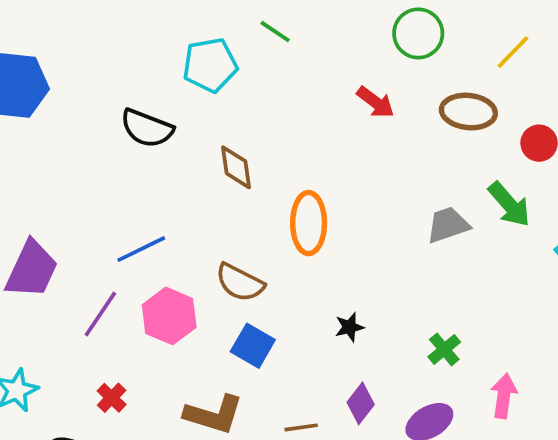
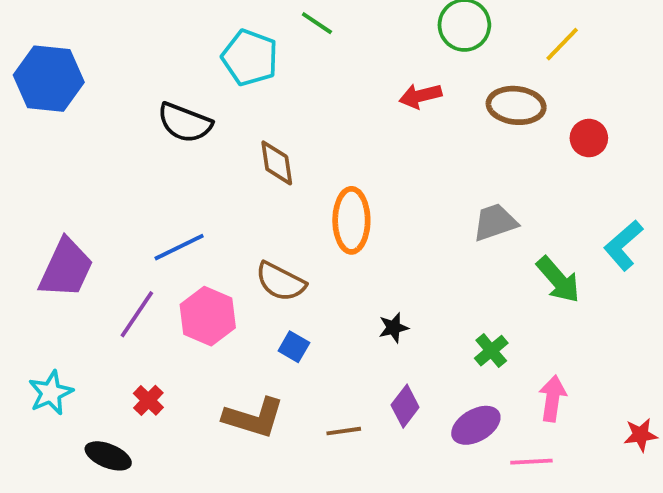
cyan pentagon: (210, 65) -> (250, 58), turned 30
red arrow: (375, 102) -> (420, 96), turned 129
green arrow: (509, 204) -> (558, 280), moved
blue square: (253, 346) -> (294, 347), size x0.7

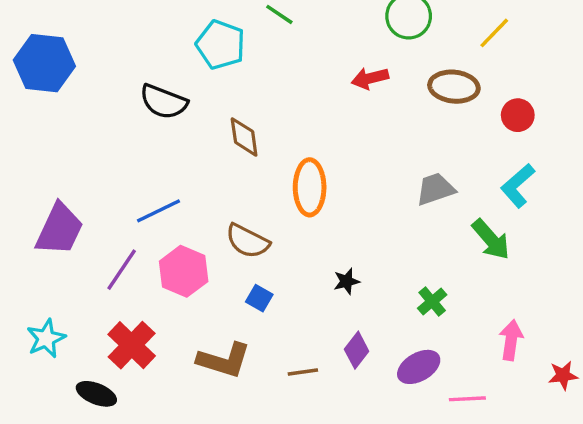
cyan L-shape: (623, 245) -> (518, 186), moved
pink arrow: (552, 398) -> (511, 340), moved
red cross: (148, 400) -> (132, 345), size x1.8

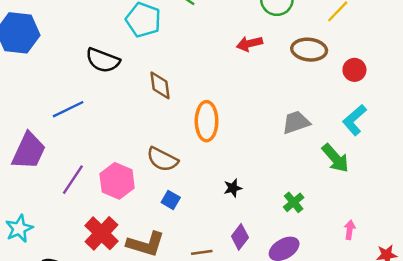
blue line: (158, 211) -> (68, 109), moved
pink arrow: (511, 340) -> (350, 230), size x0.7
red cross: (132, 345) -> (102, 233), moved

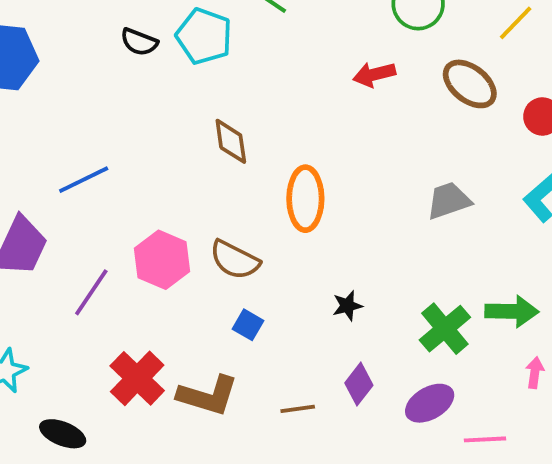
brown ellipse: (309, 50) -> (470, 84), turned 32
black semicircle: (103, 60) -> (139, 42), moved, size x0.7
green arrow: (335, 158) -> (512, 311), moved, turned -48
pink hexagon: (117, 181) -> (162, 260), moved
green cross: (294, 202) -> (445, 329), size x1.5

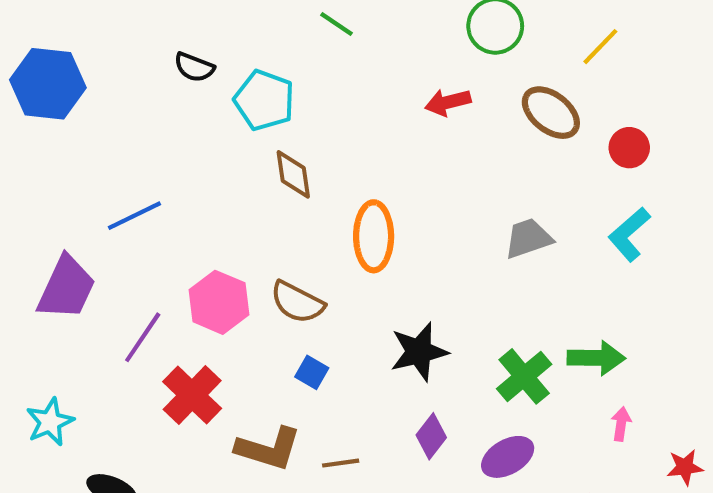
cyan pentagon: (204, 36) -> (264, 100), moved
black star: (347, 306) -> (419, 352), size x1.8
red cross: (137, 378) -> (192, 395), moved
brown line: (298, 409) -> (341, 463), moved

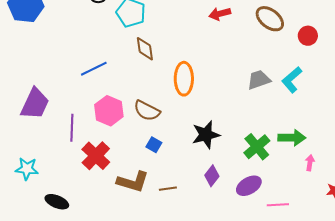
blue line: (134, 216) -> (94, 69), moved
cyan L-shape: (629, 234) -> (292, 80), moved
purple line: (143, 337) -> (72, 128), turned -32
cyan star: (50, 422) -> (27, 169), turned 30
pink arrow: (621, 424) -> (310, 163), moved

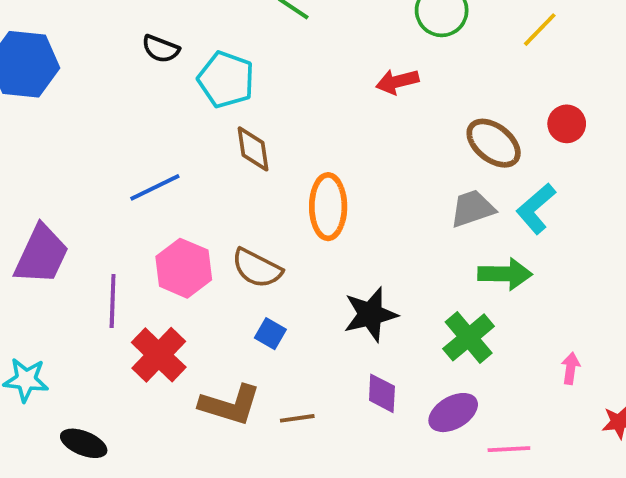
brown ellipse: (270, 19) -> (494, 143), moved
green arrow: (292, 138) -> (505, 274), moved
purple diamond: (212, 176) -> (382, 393), turned -35

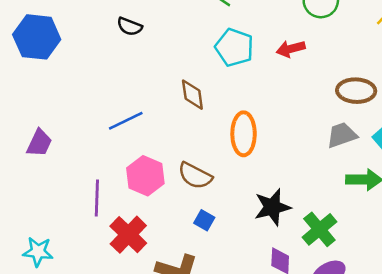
cyan pentagon: (226, 80) -> (234, 47), moved
brown ellipse: (494, 143) -> (356, 91), turned -36
purple trapezoid: (41, 255) -> (39, 143), moved, size x0.7
green cross: (469, 337) -> (319, 229), moved

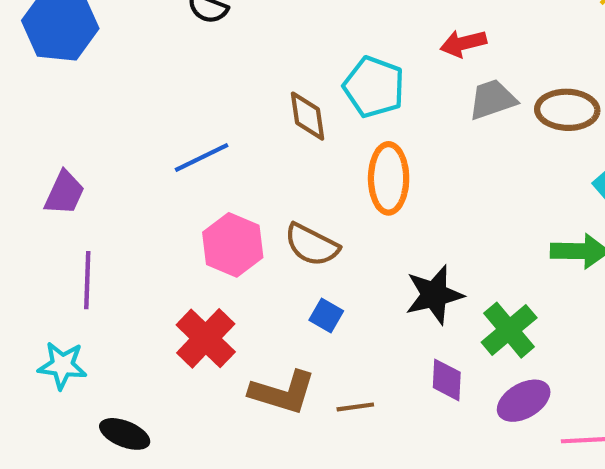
cyan pentagon: (234, 47) -> (374, 87), moved
gray trapezoid: (342, 135) -> (492, 99), moved
purple line: (97, 198) -> (87, 280), moved

